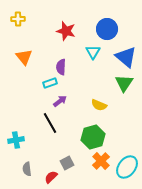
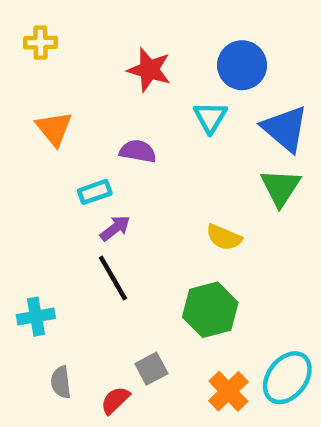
purple semicircle: (61, 67) -> (138, 151), turned 98
cyan rectangle: (50, 83) -> (95, 192), moved
purple arrow: (60, 101) -> (115, 228), moved
orange cross: (101, 161) -> (228, 391), moved

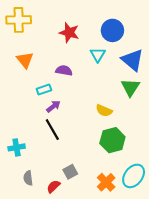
yellow cross: (40, 43) -> (19, 20), size x1.6
green hexagon: (210, 310) -> (112, 140), moved

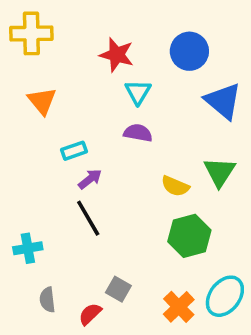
cyan triangle: (98, 55) -> (138, 92), moved
purple semicircle: (64, 71) -> (138, 133), moved
green triangle: (130, 87) -> (220, 172), moved
gray square: (70, 172) -> (118, 289), turned -32

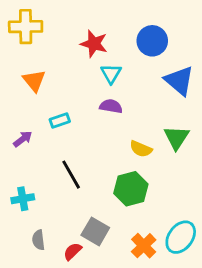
purple arrow: (90, 179) -> (23, 139), moved
green hexagon: (189, 236) -> (131, 189), moved
gray square: (118, 289) -> (95, 231), size x1.4

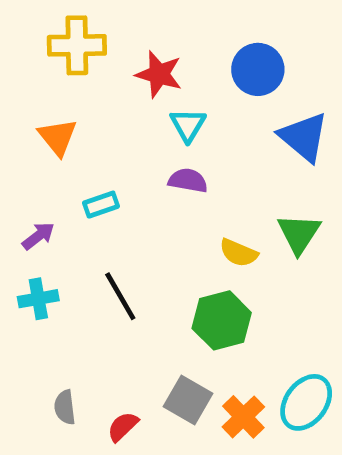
yellow cross: (26, 27) -> (77, 45), moved
cyan cross: (23, 199) -> (38, 299), moved
gray square: (95, 231) -> (188, 400), moved

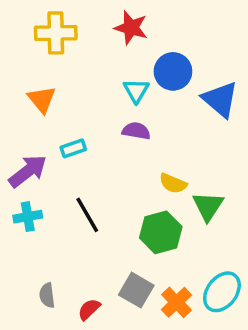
blue circle: (258, 69) -> (173, 71), moved
red star: (159, 74) -> (131, 28), moved
green triangle: (299, 234) -> (208, 206), moved
purple arrow: (38, 236) -> (28, 171), size x1.6

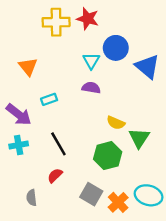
yellow cross: (56, 33) -> (56, 22), moved
purple arrow: (28, 171) -> (19, 115), turned 76
cyan ellipse: (222, 292) -> (149, 195), turned 68
red semicircle: (89, 309) -> (55, 175), moved

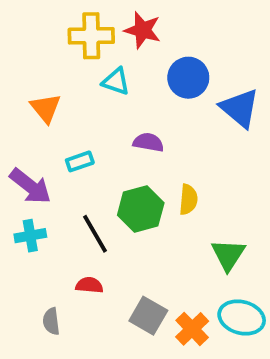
cyan triangle: (91, 61) -> (116, 81), moved, turned -42
yellow semicircle: (116, 123) -> (188, 199), turned -108
green triangle: (139, 138) -> (228, 255), moved
green hexagon: (108, 156) -> (141, 209), moved
red semicircle: (55, 175) -> (89, 285), turned 49

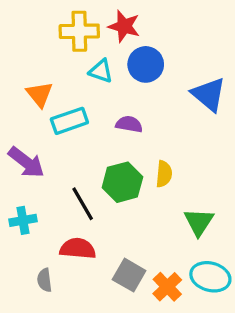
blue circle: (188, 78) -> (146, 64), moved
cyan rectangle: (80, 161) -> (69, 121), moved, size x1.5
cyan cross: (30, 236) -> (23, 220), moved
red semicircle: (89, 285) -> (78, 249), size x1.5

